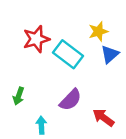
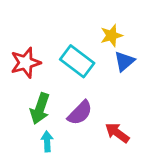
red star: (36, 39) -> (26, 63), moved
green arrow: (19, 96) -> (40, 109), moved, size x1.5

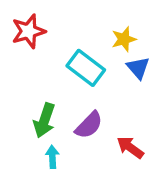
blue triangle: (124, 61) -> (138, 68), turned -30
red star: (26, 63) -> (28, 31), moved

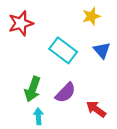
yellow star: (124, 39) -> (91, 16), moved

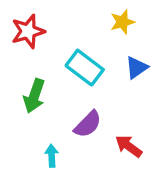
blue triangle: (102, 50) -> (137, 68), turned 36
green arrow: (33, 89) -> (34, 96), moved

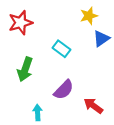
cyan rectangle: (85, 68) -> (61, 49), size x0.7
blue triangle: (137, 68) -> (101, 39), moved

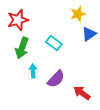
green arrow: (25, 69) -> (22, 48), moved
cyan arrow: (38, 113) -> (33, 71), moved

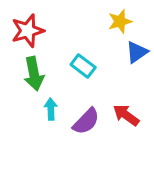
green arrow: (22, 48) -> (34, 74), turned -30
red arrow: (82, 93) -> (126, 115), moved

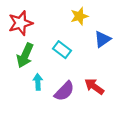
yellow star: (120, 21) -> (79, 16), moved
green arrow: (34, 74) -> (25, 55), turned 35

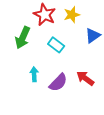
red star: (20, 23) -> (45, 15), moved, turned -30
green arrow: (25, 55) -> (23, 38), moved

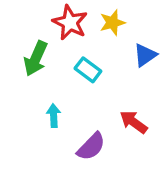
purple semicircle: (58, 83) -> (91, 147), moved

